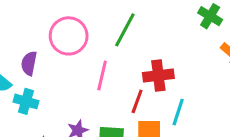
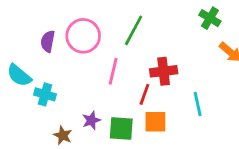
purple semicircle: (29, 63) -> (48, 41), moved
cyan line: (178, 112) -> (198, 104), moved, turned -30

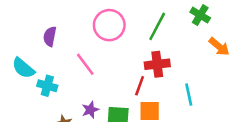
green line: (134, 30) -> (157, 26), moved
pink circle: (83, 36) -> (109, 25), moved
pink line: (113, 71) -> (85, 64), moved, turned -50

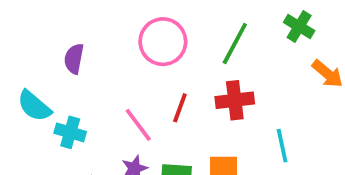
pink line: (85, 64) -> (138, 125), moved
red line: (140, 86) -> (180, 108), moved

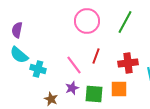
purple semicircle: (74, 59) -> (17, 30), moved
red cross: (235, 100) -> (128, 63), moved

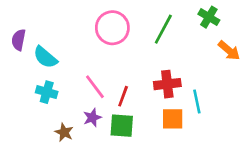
cyan semicircle: (19, 55) -> (45, 57), moved
red line: (96, 56) -> (123, 96), moved
orange square: (119, 89) -> (173, 119), moved

